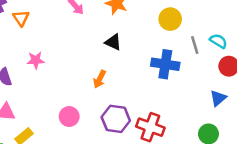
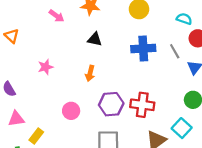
gray line: (195, 45) -> (175, 51), moved
pink star: (36, 60) -> (45, 67), moved

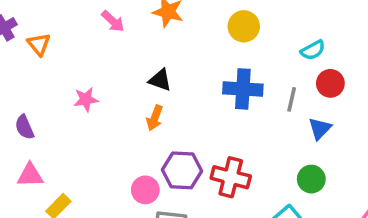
cyan semicircle: (184, 19) -> (313, 50), turned 126
black triangle: (95, 39) -> (160, 80), moved
gray line: (175, 51) -> (292, 99), turned 35
pink circle: (71, 111) -> (145, 190), moved

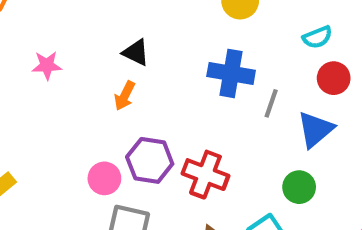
gray line: (292, 99) -> (271, 103), moved
blue triangle: (320, 129) -> (316, 129), size x1.4

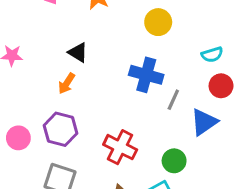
purple hexagon: (150, 160) -> (60, 129), moved
pink circle: (104, 178) -> (18, 138), moved
green circle: (299, 187) -> (174, 161), moved

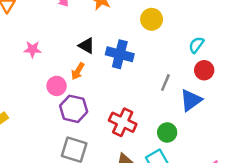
cyan semicircle: (212, 55) -> (196, 45), turned 144
blue cross: (146, 75) -> (120, 54), moved
pink circle: (18, 138) -> (57, 86), moved

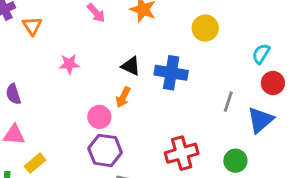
pink star: (33, 49) -> (69, 64), moved
purple hexagon: (74, 109) -> (105, 150), moved
red cross: (123, 122) -> (182, 153), turned -36

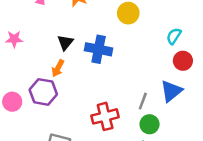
black triangle: (131, 66) -> (65, 43), turned 42
gray line: (228, 102) -> (143, 101), moved
pink circle: (99, 117) -> (12, 102), moved
purple hexagon: (105, 150) -> (43, 92), moved

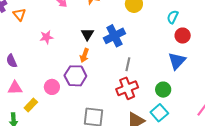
blue cross: (99, 49) -> (115, 36), turned -30
gray line: (143, 101) -> (128, 64), moved

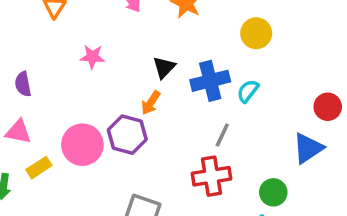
cyan semicircle: (173, 17) -> (248, 91), moved
pink circle: (52, 87) -> (82, 145), size x1.5

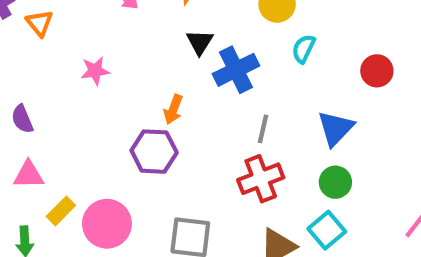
black triangle: (164, 67) -> (200, 42), moved
cyan semicircle: (248, 91) -> (304, 49), moved
pink circle: (82, 145) -> (107, 224), moved
blue triangle: (308, 148) -> (335, 128), moved

